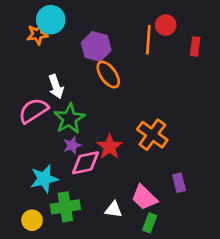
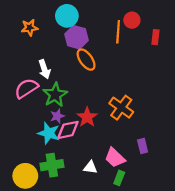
cyan circle: (51, 20) -> (67, 16), moved
cyan star: (44, 179) -> (49, 133), moved, turned 30
yellow circle: (32, 220) -> (25, 176), size x1.5

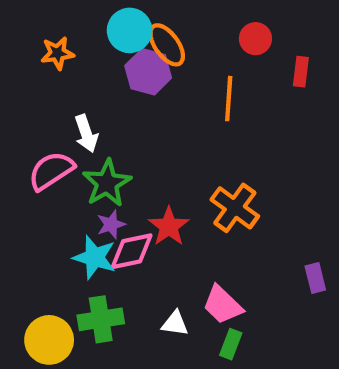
orange line: (118, 32) -> (229, 99), moved
orange ellipse: (86, 60) -> (167, 45), moved
purple rectangle: (143, 146) -> (315, 278), moved

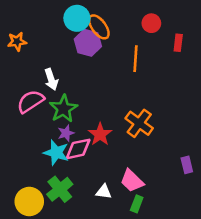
orange star: (57, 53) -> (17, 42), moved
green cross: (101, 319) -> (60, 189), turned -30

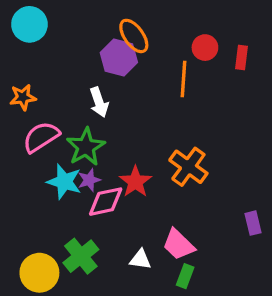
cyan circle: (77, 18) -> (29, 24), moved
red circle: (151, 23) -> (205, 48), moved
orange star: (17, 42) -> (23, 97), moved
white arrow: (51, 79) -> (99, 102), moved
cyan star: (56, 153) -> (64, 182), moved

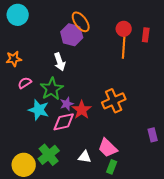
orange line: (183, 79) -> (124, 48), moved
pink semicircle: (41, 137) -> (25, 83), size x0.6
orange cross: (188, 167) -> (114, 101), turned 30
purple star: (89, 180) -> (67, 104), moved

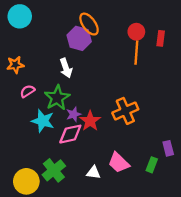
green rectangle: (112, 167) -> (152, 165), moved

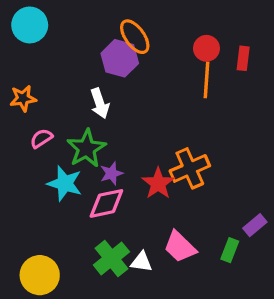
red star: (90, 121) -> (158, 183), moved
purple rectangle: (168, 148) -> (255, 225), turned 64
green cross: (54, 170) -> (111, 258), moved

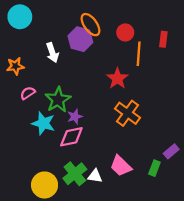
red circle: (206, 48) -> (125, 32), moved
white arrow: (100, 103) -> (52, 53), moved
orange cross: (190, 168) -> (128, 113), turned -30
red star: (158, 183) -> (117, 78), moved
yellow circle: (40, 275) -> (45, 185), moved

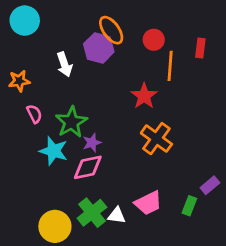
pink semicircle: (28, 93) -> (34, 114), turned 96
pink trapezoid: (121, 166) -> (148, 203), turned -70

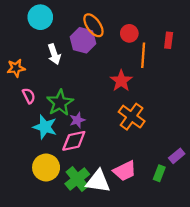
cyan circle: (25, 21) -> (40, 17), moved
white triangle: (117, 215) -> (98, 181), size x1.6
yellow circle: (55, 226) -> (46, 167), moved

